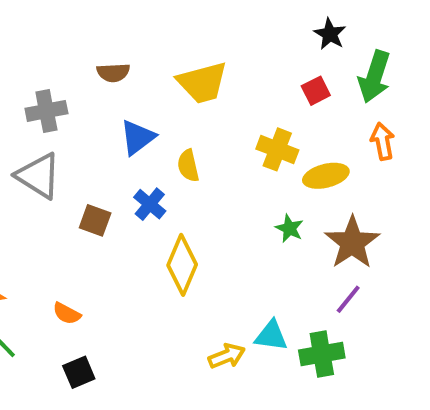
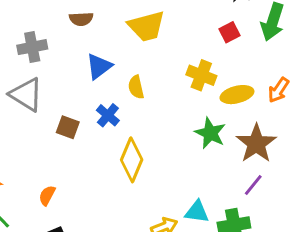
orange arrow: (383, 141) -> (279, 90), moved, turned -135
green star: (289, 228) -> (210, 133), size x1.5
orange semicircle: (67, 313) -> (47, 195), turned 90

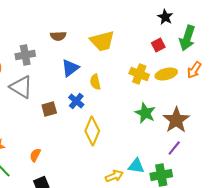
orange arrow: (279, 90) -> (194, 70), moved
yellow ellipse: (237, 95) -> (166, 74), moved
brown square: (68, 127) -> (49, 109), turned -35

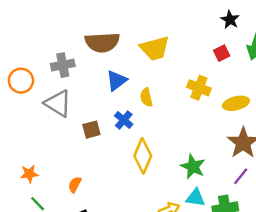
brown semicircle: (58, 36) -> (102, 42), size x1.8
yellow ellipse: (166, 74) -> (236, 103), moved
green star: (145, 113) -> (193, 167), moved

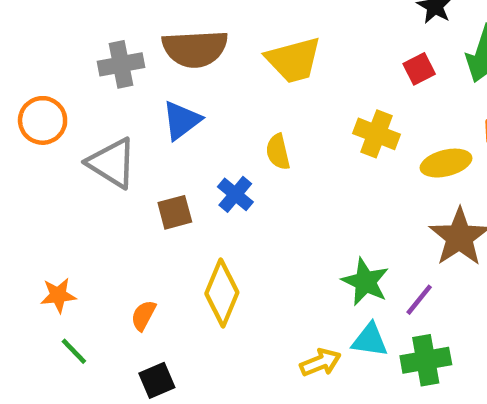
gray cross: (63, 65) -> (121, 64), moved
blue triangle: (117, 81) -> (182, 120), moved
yellow diamond: (143, 156) -> (222, 293), moved
purple line: (241, 176) -> (419, 300), moved

